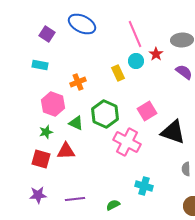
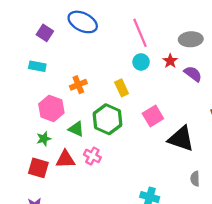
red star: (156, 54) -> (170, 61), moved
yellow rectangle: (118, 73) -> (122, 88), moved
pink cross: (127, 142) -> (92, 156), moved, size x0.6

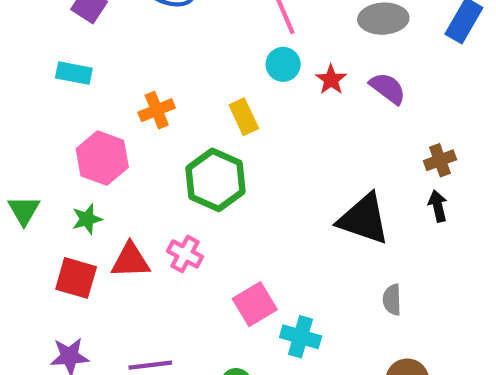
red star: (170, 61) -> (331, 80), moved
pink square: (153, 116) -> (255, 304), moved
green triangle: (76, 129) -> (24, 210), moved, turned 35

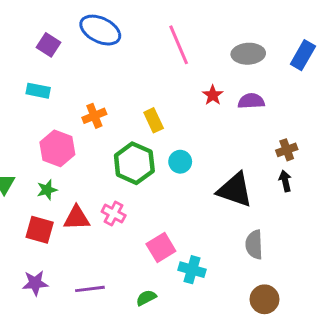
cyan circle: (283, 64) -> (180, 162), moved
purple semicircle: (388, 88) -> (251, 101), turned -40
gray semicircle: (392, 300) -> (254, 245), size x1.4

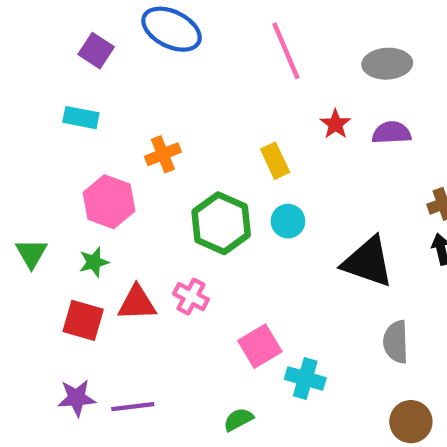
yellow rectangle: (154, 120) -> (275, 161), moved
purple line: (90, 289) -> (133, 407), moved

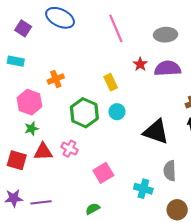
purple semicircle: (391, 133) -> (168, 68), size x1.4
green star: (94, 262) -> (32, 129), moved
cyan cross: (305, 379) -> (143, 189), moved

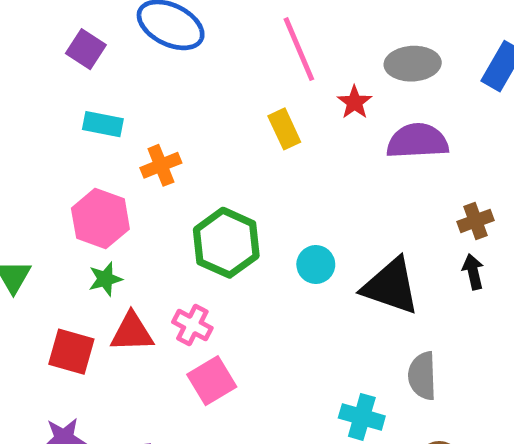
cyan rectangle: (16, 61) -> (103, 124), moved
red star: (140, 64) -> (355, 102), moved
yellow rectangle: (111, 82) -> (284, 129), moved
cyan circle: (117, 112) -> (316, 264), moved
pink square: (103, 173) -> (212, 381), moved

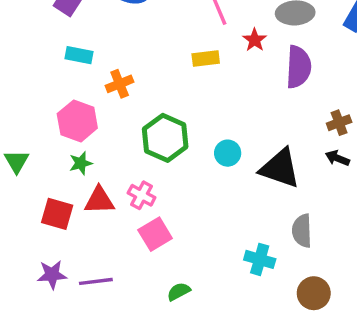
yellow rectangle: (284, 129) -> (206, 59), turned -72
purple semicircle: (417, 141) -> (299, 67), turned 96
black arrow: (473, 272) -> (337, 158), turned -55

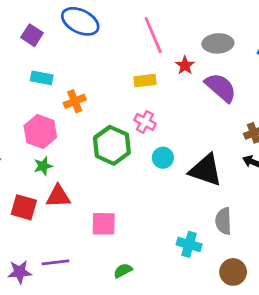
purple semicircle: (299, 67) -> (221, 87), turned -52
pink cross: (142, 195) -> (145, 122), moved
pink square: (155, 234) -> (104, 224), turned 32
purple star: (52, 275) -> (20, 272), moved

